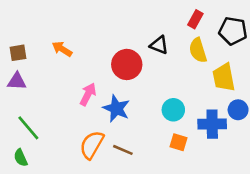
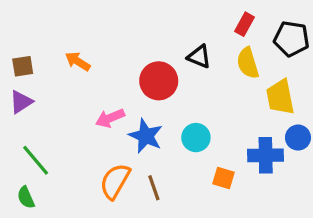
purple triangle: (17, 81) -> (21, 102), turned -36
pink arrow: (88, 94) -> (110, 118), turned -140
cyan circle: (173, 110) -> (196, 138), moved
brown line: (123, 150) -> (154, 188), turned 48

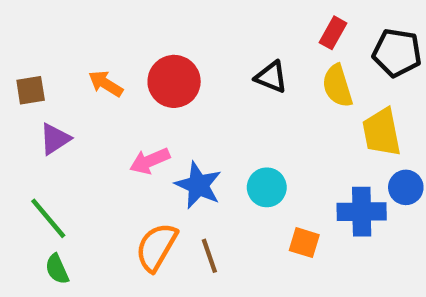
red circle: (159, 81) -> (174, 81), moved
purple triangle: (21, 102) -> (55, 139), moved
green semicircle: (26, 197) -> (57, 269), moved

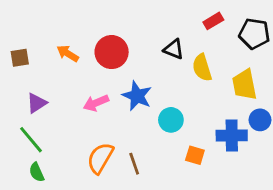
red rectangle: (333, 33) -> (213, 21), turned 30
yellow semicircle: (337, 86) -> (202, 68), moved
purple triangle: (55, 139) -> (37, 103), moved
blue star: (198, 185) -> (137, 96), moved

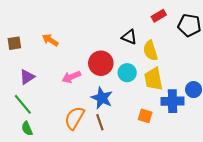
red circle: (112, 52) -> (101, 63), moved
yellow trapezoid: (244, 85) -> (153, 79), moved
blue star: (137, 96) -> (102, 98), moved
cyan circle: (171, 120) -> (127, 73), moved

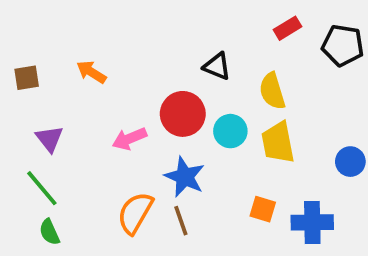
black triangle: (129, 37) -> (217, 66), moved
purple triangle: (27, 77) -> (49, 139), turned -35
blue cross: (172, 101) -> (312, 222), moved

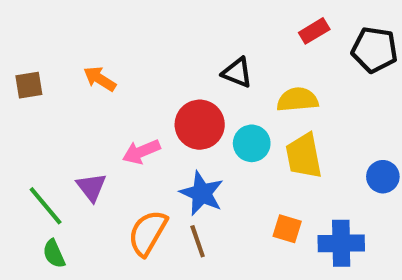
yellow semicircle: (272, 91) -> (298, 100), turned 102
purple triangle: (49, 139) -> (91, 187), moved

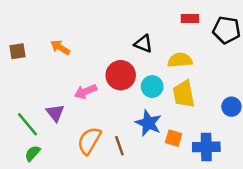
red rectangle: (314, 31) -> (190, 19), turned 30
blue star: (202, 193) -> (148, 123), moved
green semicircle: (54, 254) -> (33, 153), turned 66

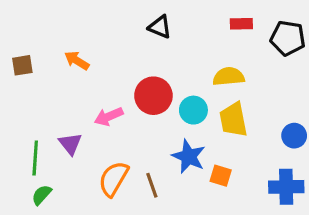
black triangle: (143, 44) -> (160, 27), moved
green line: (28, 124) -> (35, 158), turned 44
blue cross: (206, 147) -> (286, 187), moved

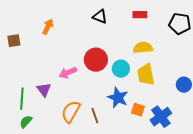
red rectangle: (241, 24) -> (140, 15), moved
orange arrow: (77, 61) -> (48, 27), moved, turned 84
blue cross: (286, 187) -> (161, 117), moved, turned -35

